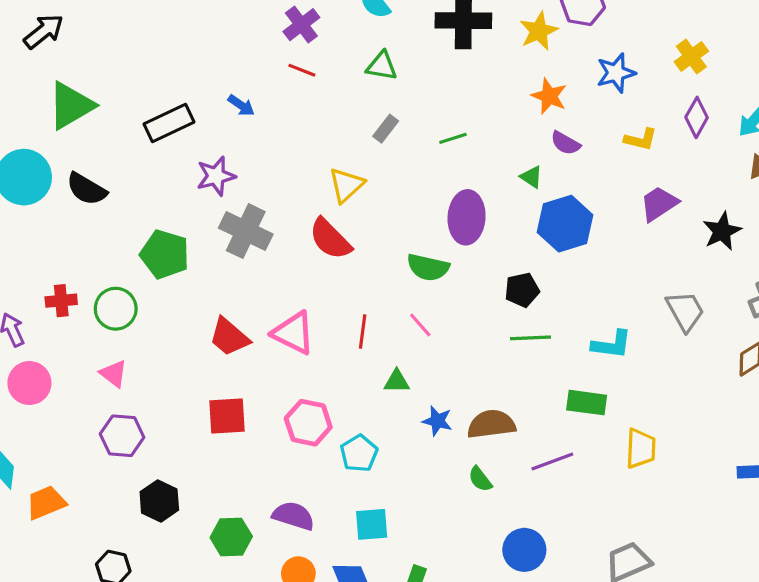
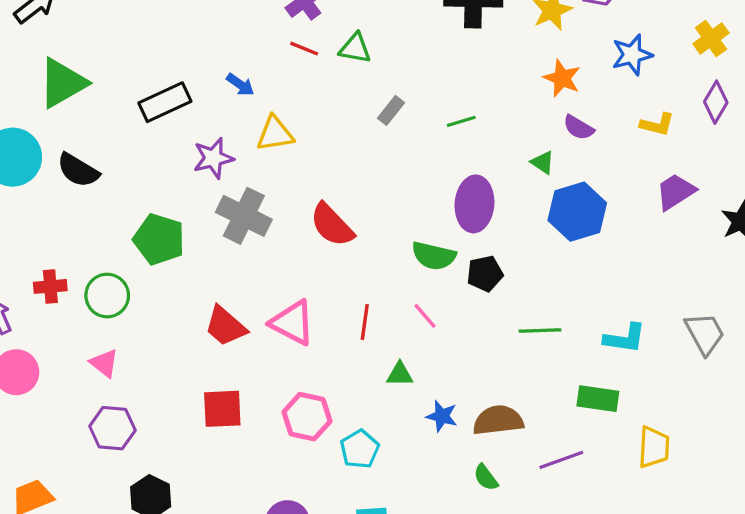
green triangle: (382, 66) -> (355, 48), moved
yellow triangle: (346, 185) -> (275, 134), moved, turned 33
black pentagon: (522, 290) -> (485, 274), moved
gray trapezoid: (685, 311) -> (705, 333), moved

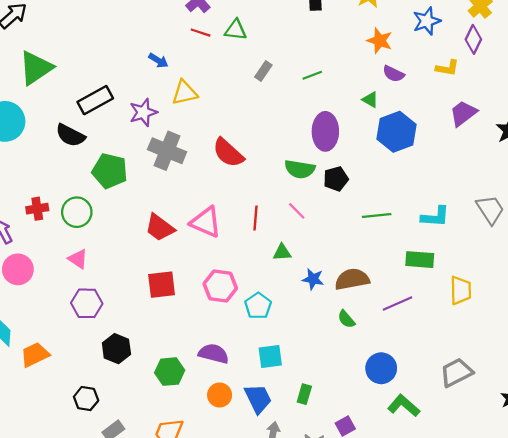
black rectangle: (165, 102) -> (95, 100), moved
purple diamond: (716, 102) -> (473, 39), moved
black semicircle: (78, 170) -> (70, 135), moved

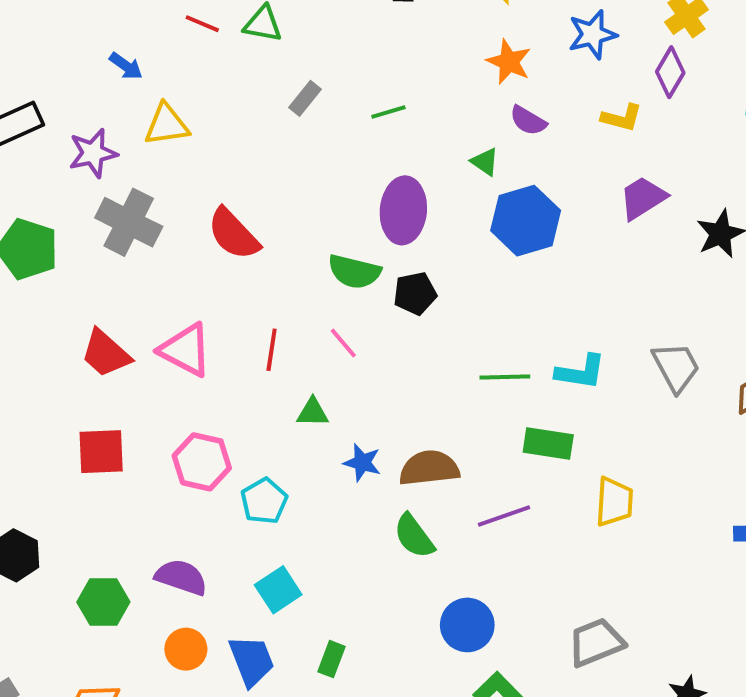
green line: (377, 215) -> (505, 377), moved
green semicircle: (346, 319) -> (414, 536), size x1.4
cyan square: (270, 356) -> (278, 590), turned -30

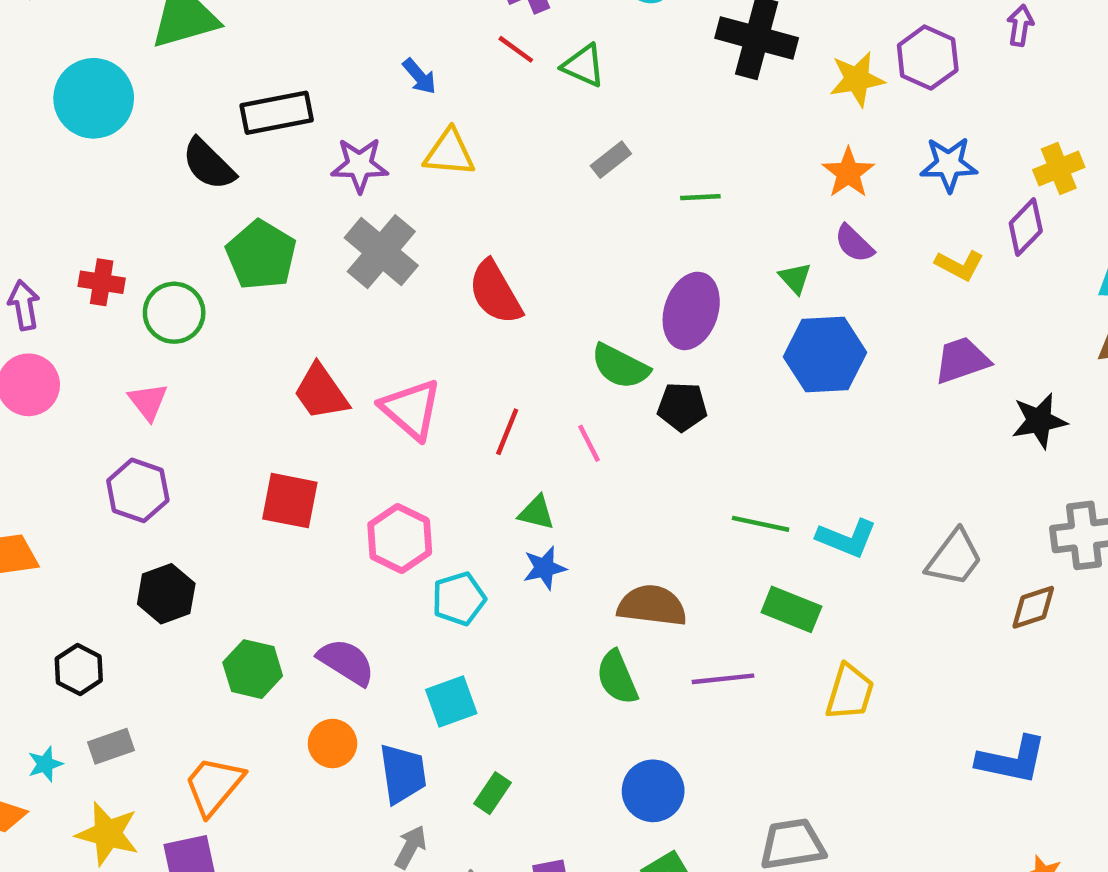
gray trapezoid: (676, 367) -> (954, 558), turned 52
blue star: (362, 463) -> (544, 568), moved, turned 30

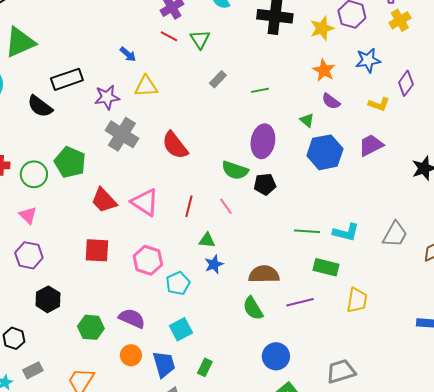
green triangle: (583, 66) -> (200, 39), turned 40
yellow cross: (1059, 168) -> (400, 20), moved
green pentagon: (261, 255) -> (70, 162), moved
purple trapezoid: (962, 360) -> (371, 145), moved

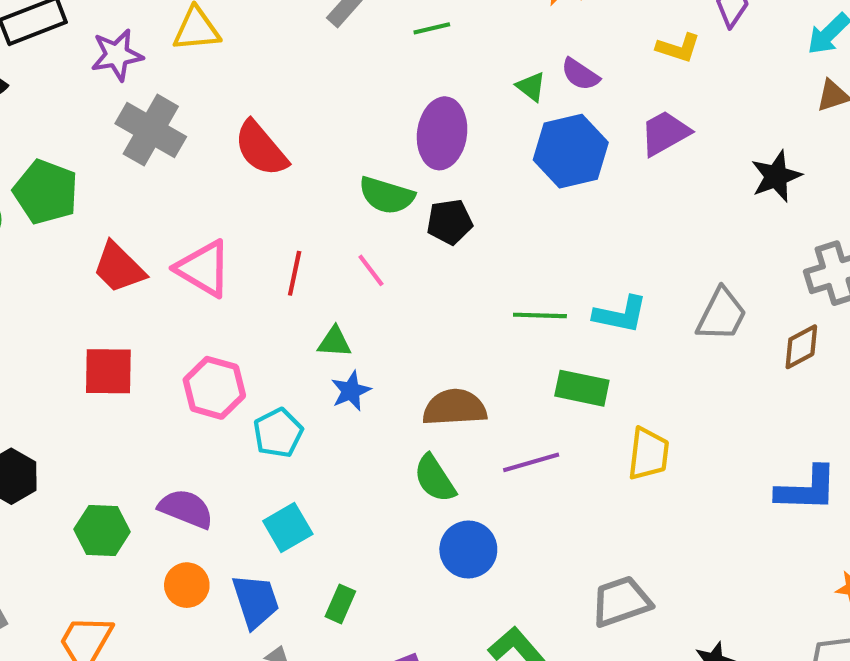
purple semicircle: (331, 101) -> (580, 74), moved
blue circle: (276, 356) -> (468, 549), moved

